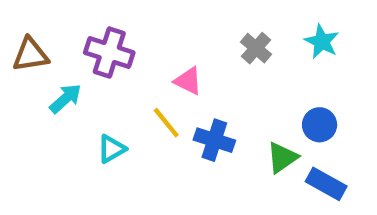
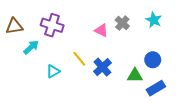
pink triangle: (188, 81) -> (101, 30), moved
blue cross: (214, 140) -> (102, 67), turned 30
green triangle: (282, 158) -> (135, 76), turned 35
blue rectangle: (326, 184) -> (156, 88), turned -60

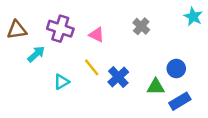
cyan star: (154, 20) -> (193, 17), moved
pink triangle: (101, 30) -> (97, 35), moved

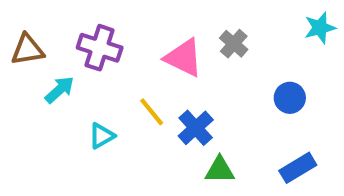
cyan star: (193, 17) -> (320, 28), turned 30
pink triangle: (97, 35) -> (184, 58), moved, size x1.5
blue circle: (176, 69) -> (290, 98), moved
green triangle: (156, 87) -> (220, 170), moved

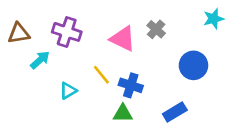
blue circle: (290, 98) -> (193, 65), size x1.4
blue cross: (196, 128) -> (131, 85), turned -30
blue rectangle: (298, 168) -> (175, 112), moved
green triangle: (220, 170) -> (123, 113), moved

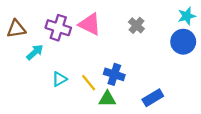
pink triangle: (123, 39) -> (90, 24), moved
blue circle: (193, 65) -> (183, 42), moved
yellow line: (101, 75) -> (89, 83), moved

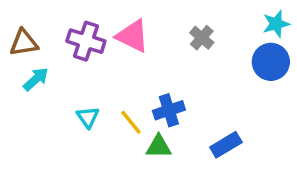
cyan arrow: (35, 52) -> (36, 79), moved
blue cross: (114, 74) -> (169, 110), turned -36
cyan triangle: (59, 79) -> (88, 117), turned -35

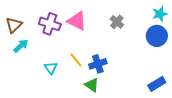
brown triangle: (24, 43) -> (14, 25), turned -36
yellow line: (131, 122) -> (76, 60), moved
blue rectangle: (226, 145) -> (157, 84), moved
green triangle: (159, 147) -> (92, 85), turned 35

